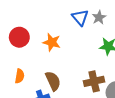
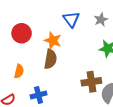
blue triangle: (80, 17) -> (71, 19), moved
brown semicircle: (53, 81) -> (51, 59), moved, turned 30

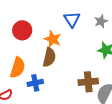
orange semicircle: (19, 71) -> (18, 68), size x1.5
blue cross: (39, 95) -> (35, 83), moved

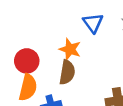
red circle: (22, 30) -> (27, 61), moved

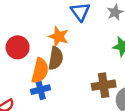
orange semicircle: (28, 87) -> (40, 71), moved

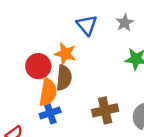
red circle: (18, 47) -> (38, 66), moved
brown cross: (104, 85) -> (105, 110), moved

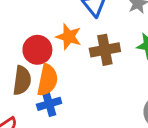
brown semicircle: (64, 78) -> (22, 80), moved
brown cross: (105, 110) -> (105, 50), moved

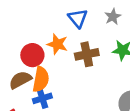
brown semicircle: (22, 80) -> (20, 80), turned -125

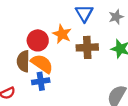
orange semicircle: (41, 79) -> (42, 64), turned -75
brown semicircle: (20, 80) -> (23, 61), turned -70

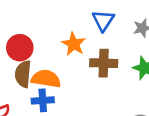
red circle: (38, 40) -> (20, 48), moved
orange semicircle: (42, 64) -> (46, 79), turned -30

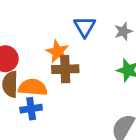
brown cross: (104, 63) -> (65, 69), moved

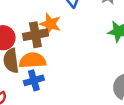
brown cross: (65, 69) -> (35, 35), moved

